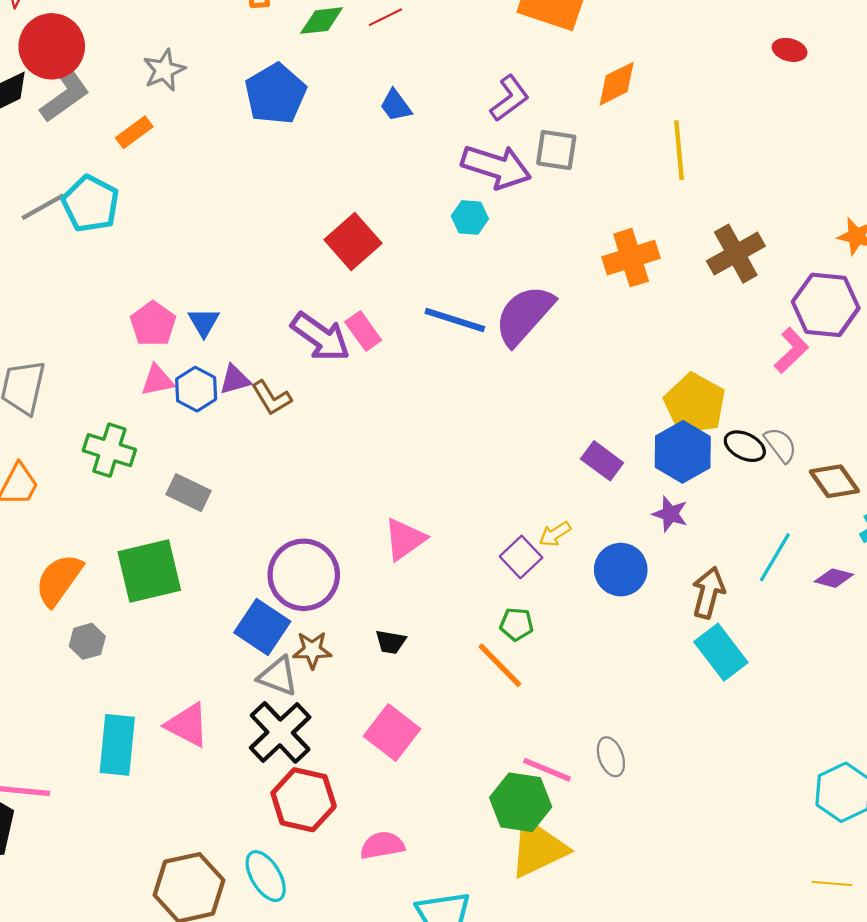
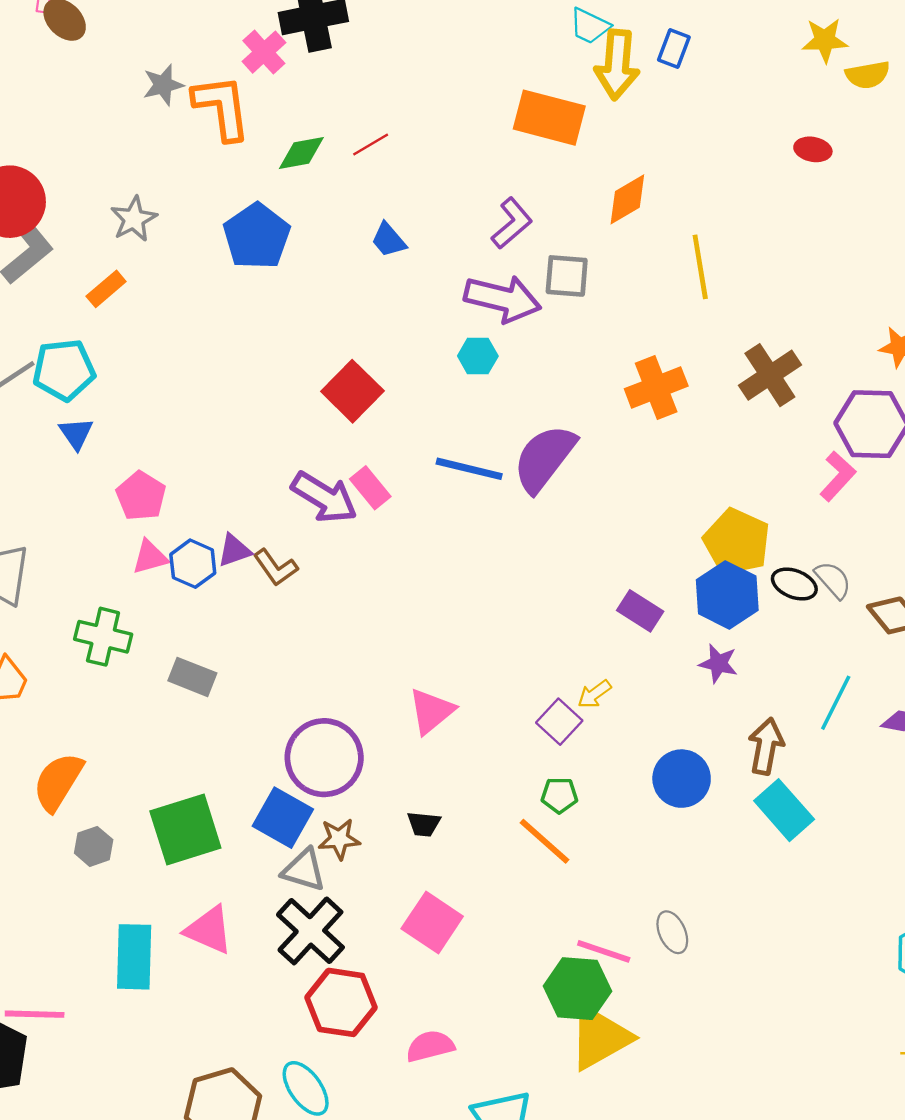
cyan pentagon: (91, 204) -> (64, 370), turned -30
blue triangle: (204, 322) -> (76, 433), moved
blue circle: (621, 570) -> (682, 779), moved
green square: (149, 571) -> (185, 830), moved

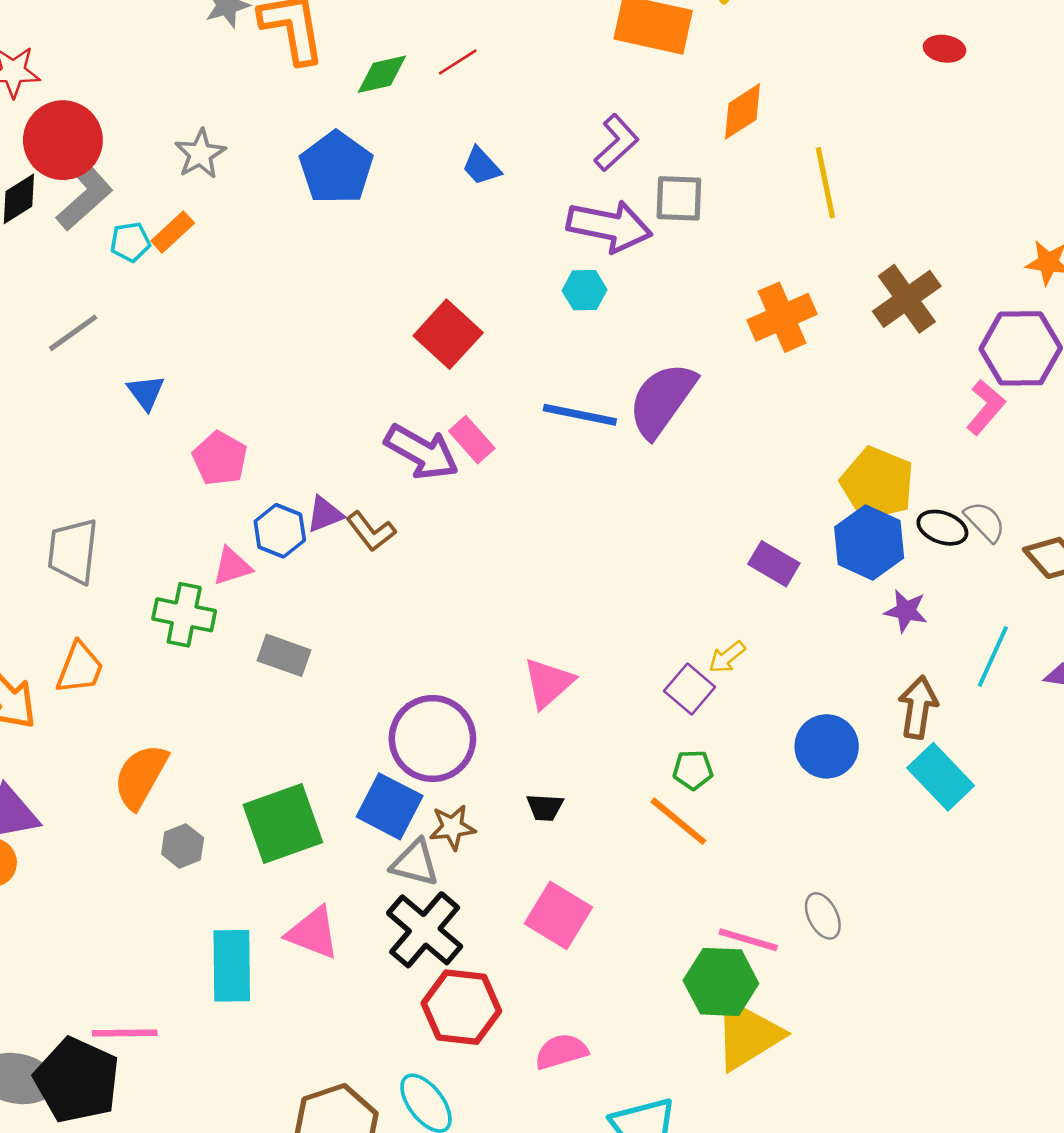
cyan pentagon: (64, 370) -> (130, 242), moved, size x0.6
pink triangle: (150, 557) -> (232, 566), moved
purple star: (718, 663) -> (906, 611), moved

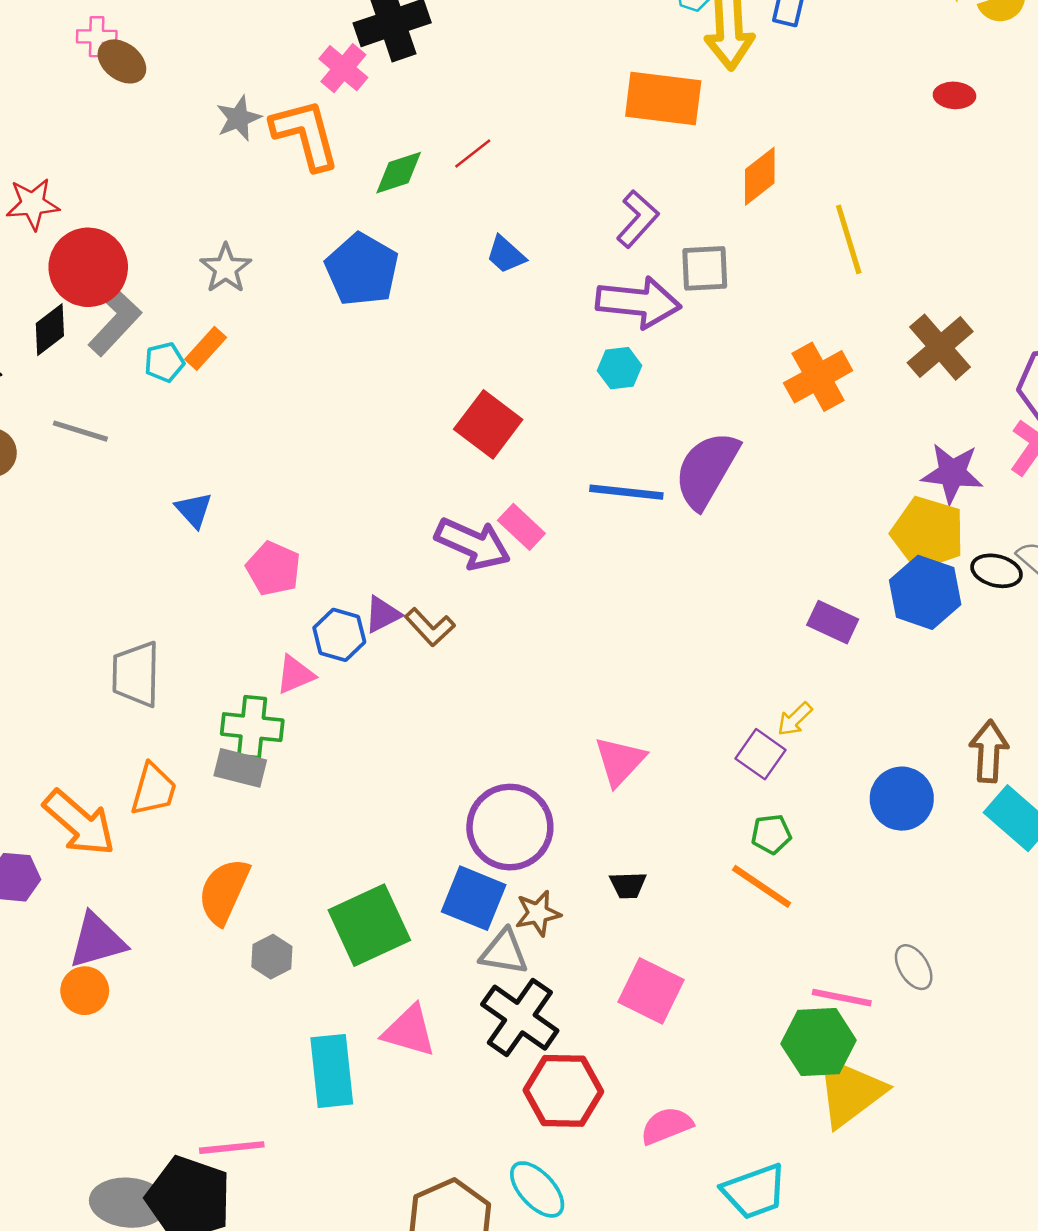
gray line: (73, 333) -> (80, 431), moved, turned 58
purple star: (906, 611) -> (952, 473), moved, size x1.4
gray rectangle: (284, 655) -> (240, 768), moved

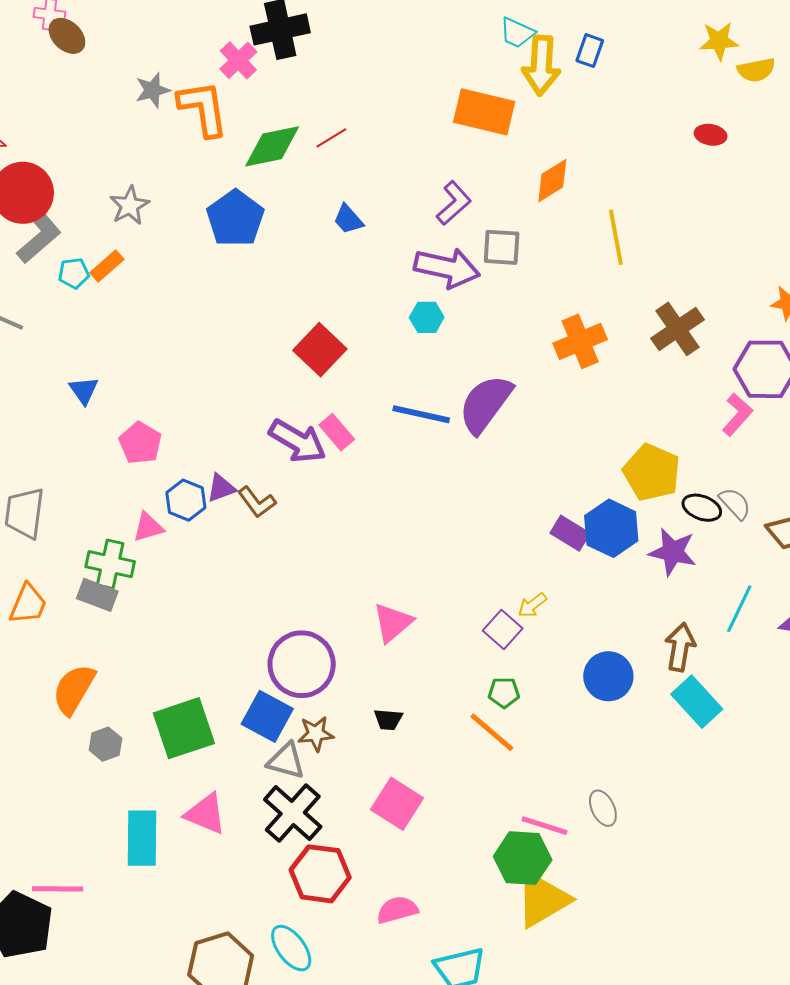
green diamond: (399, 173) -> (272, 146), size x1.4
purple star: (952, 473) -> (673, 552), moved
blue hexagon: (925, 592) -> (611, 528), moved

